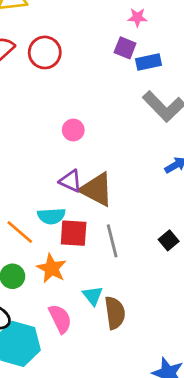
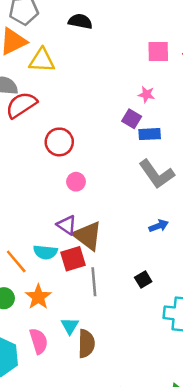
red circle: (45, 52) -> (59, 142), moved
red square: (74, 233) -> (73, 259), moved, turned -30
black square: (169, 240) -> (143, 279), moved

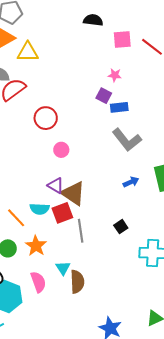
black semicircle: (80, 21) -> (93, 20), moved

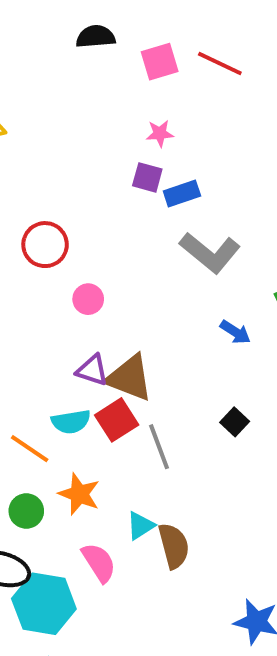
blue arrow: (131, 182) -> (235, 332), turned 70
cyan triangle: (63, 268) -> (140, 526), turned 42

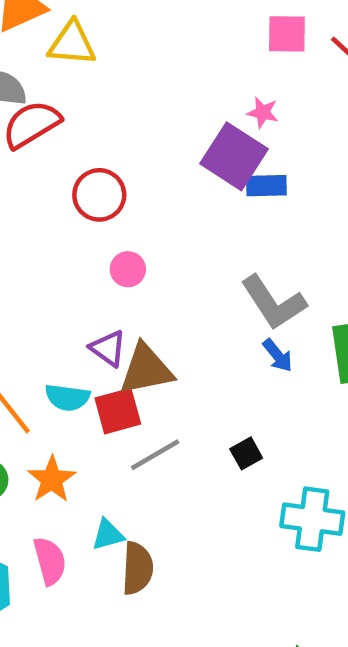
purple square: (147, 177) -> (234, 156), size x1.8
gray L-shape: (210, 253) -> (273, 303), moved
brown triangle: (129, 378) -> (146, 369), turned -50
gray line: (159, 447) -> (155, 455), turned 63

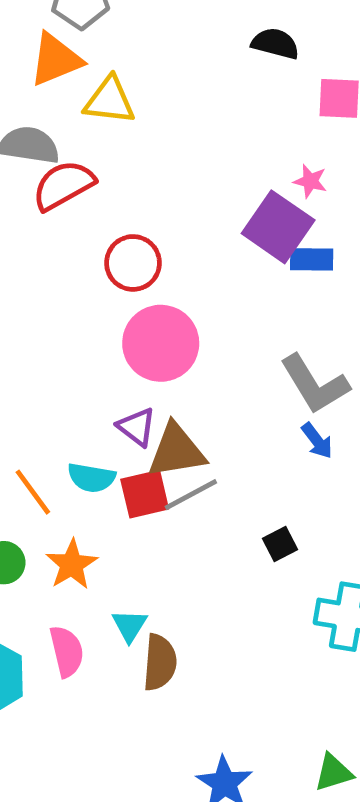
pink circle: (128, 269) -> (161, 343), size x2.0
gray line: (155, 455) -> (191, 495), moved
cyan triangle: (108, 535) -> (130, 626), turned -45

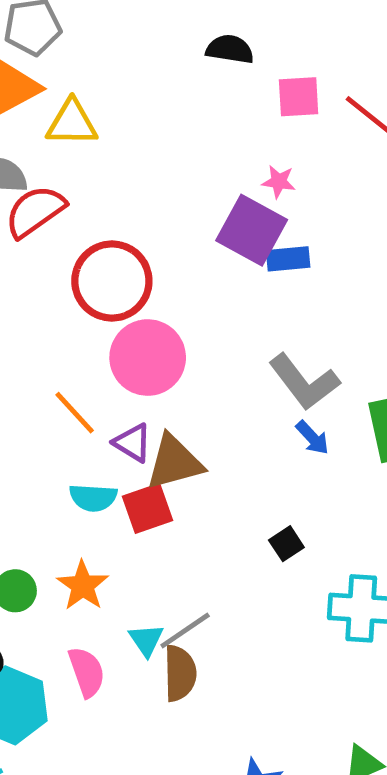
red circle: (133, 263) -> (112, 281), size x1.4
orange line: (33, 492) -> (75, 413), moved
gray line: (191, 495) -> (185, 630), moved

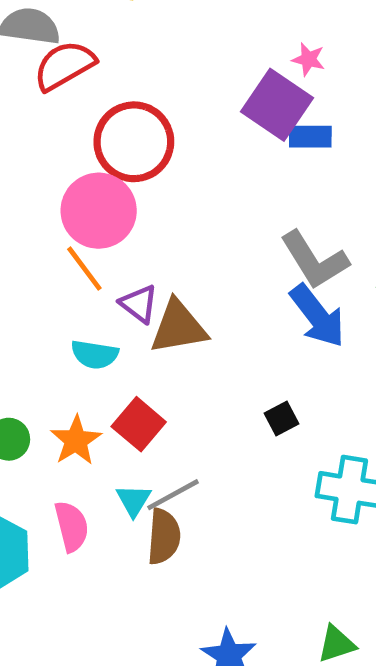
pink circle: (148, 358) -> (99, 211), moved
blue arrow: (312, 438) -> (317, 316), size x1.8
red square: (147, 508) -> (139, 424), moved, turned -36

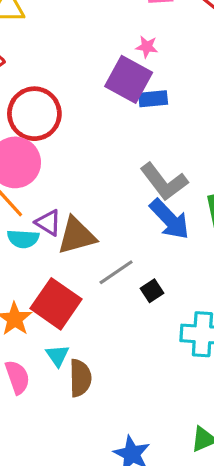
cyan semicircle: (95, 354) -> (23, 239), moved
red square: (139, 424) -> (56, 304), size x1.4
gray line: (173, 495) -> (116, 272), moved

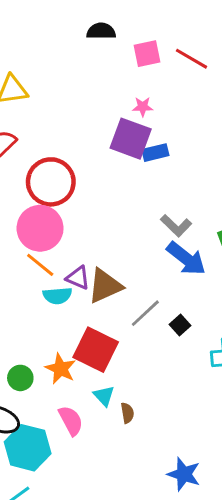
gray L-shape: (164, 182) -> (176, 226), size x0.7
brown semicircle: (80, 378) -> (127, 413), size x0.6

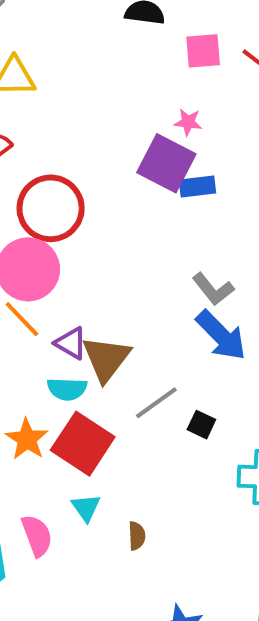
brown triangle: (105, 286) -> (106, 359), turned -36
cyan semicircle: (57, 296) -> (67, 389), moved
black square: (180, 325) -> (201, 425), turned -30
orange star: (61, 369) -> (27, 439), moved
brown semicircle: (127, 413) -> (137, 536), moved

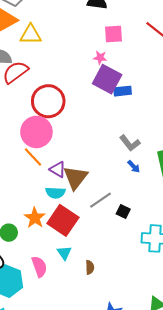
pink square: (203, 51) -> (114, 34), moved
pink star: (188, 122) -> (100, 58), moved
blue arrow: (221, 335) -> (134, 167), size x0.5

